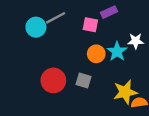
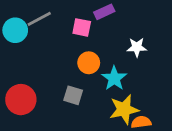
cyan star: (117, 51) -> (114, 78), moved
red circle: (53, 80) -> (21, 100), moved

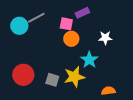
orange circle: (89, 63) -> (71, 39), moved
gray square: (73, 95) -> (52, 80), moved
yellow star: (124, 109) -> (74, 77), moved

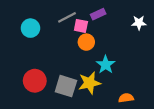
gray line: (36, 18) -> (67, 17), moved
white star: (105, 38) -> (139, 23), moved
gray square: (52, 80) -> (66, 86), size x1.5

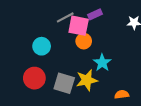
pink square: (81, 26) -> (79, 26), size x1.5
cyan circle: (30, 28) -> (42, 46), moved

